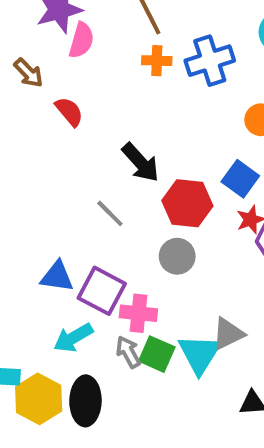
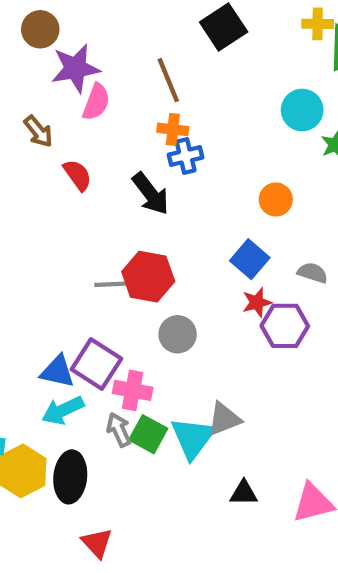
blue cross: (210, 61) -> (186, 156), moved, size x0.7
black arrow: (140, 163) -> (151, 194), moved
red hexagon: (187, 203) -> (148, 277), moved
gray line: (110, 213) -> (111, 284), turned -52
blue triangle: (57, 277) -> (57, 372), moved

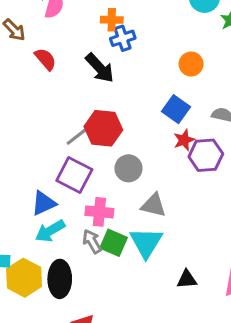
gray line: (111, 284) -> (77, 136), turned -30
purple square: (96, 364) -> (74, 175), moved
blue triangle: (57, 372) -> (44, 203), turned -32
gray triangle: (224, 419) -> (154, 205), moved, turned 40

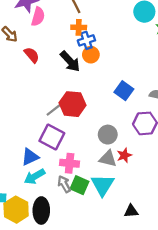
orange circle: (191, 64) -> (91, 55), moved
red star: (184, 140) -> (124, 155), moved
gray circle: (128, 168) -> (108, 135), moved

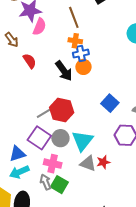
gray circle: (108, 135) -> (60, 138), moved
cyan triangle: (103, 185) -> (82, 141), moved

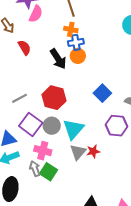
gray line: (44, 113) -> (20, 98), moved
gray triangle: (88, 163) -> (78, 152), turned 48

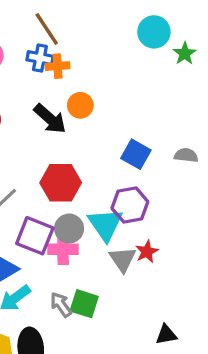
blue cross: (76, 42) -> (40, 58), moved, turned 35
purple hexagon: (116, 126) -> (130, 205), moved
pink cross: (43, 151) -> (63, 249), moved

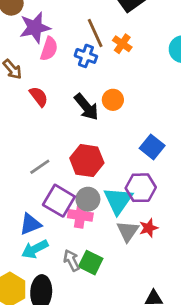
orange cross: (58, 66) -> (122, 44), moved, turned 30

